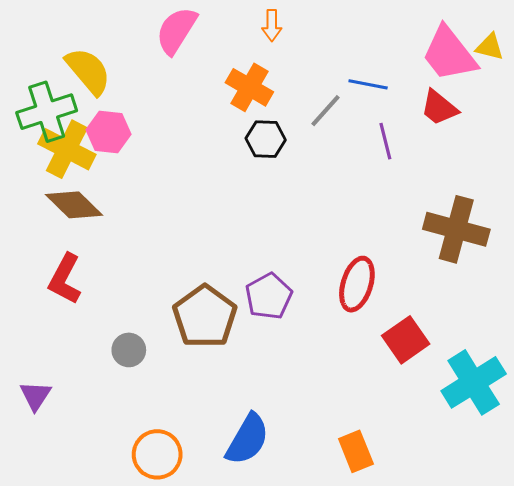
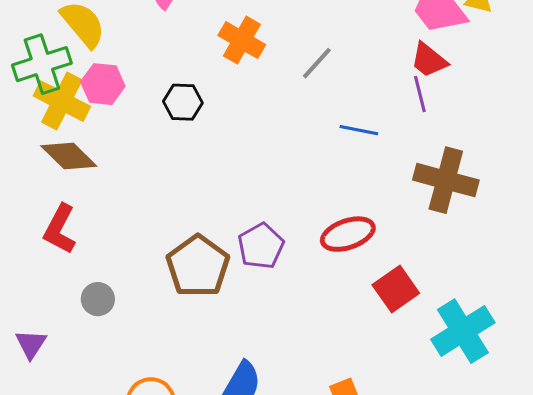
blue line: (368, 84) -> (359, 130), moved
black hexagon: (266, 139) -> (183, 102), moved
purple line: (385, 141) -> (420, 94), moved
red ellipse: (357, 284) -> (348, 234), turned 54
gray circle: (129, 350) -> (98, 299), moved

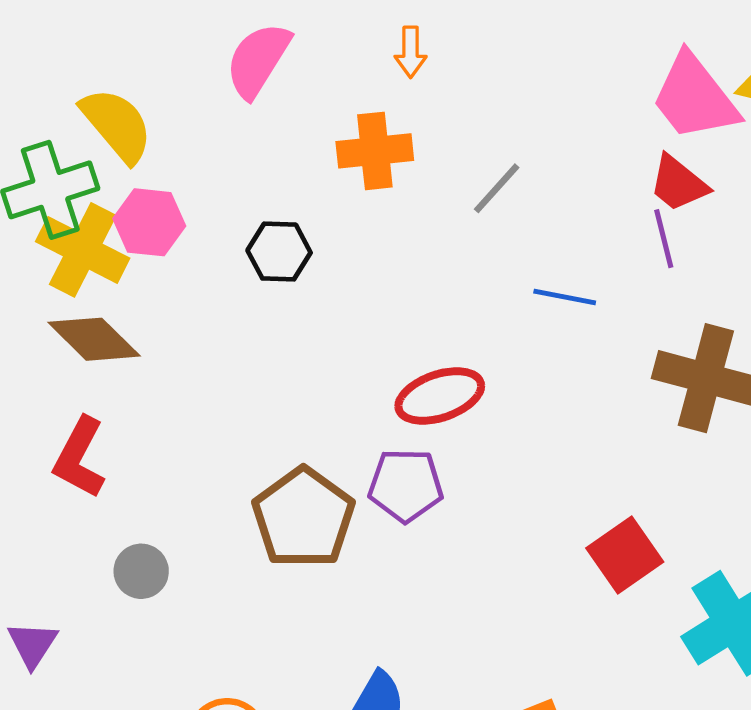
orange cross: (242, 40) -> (375, 151), turned -36
red ellipse: (348, 234) -> (440, 396), moved
purple pentagon: (261, 246) -> (406, 485), turned 30

